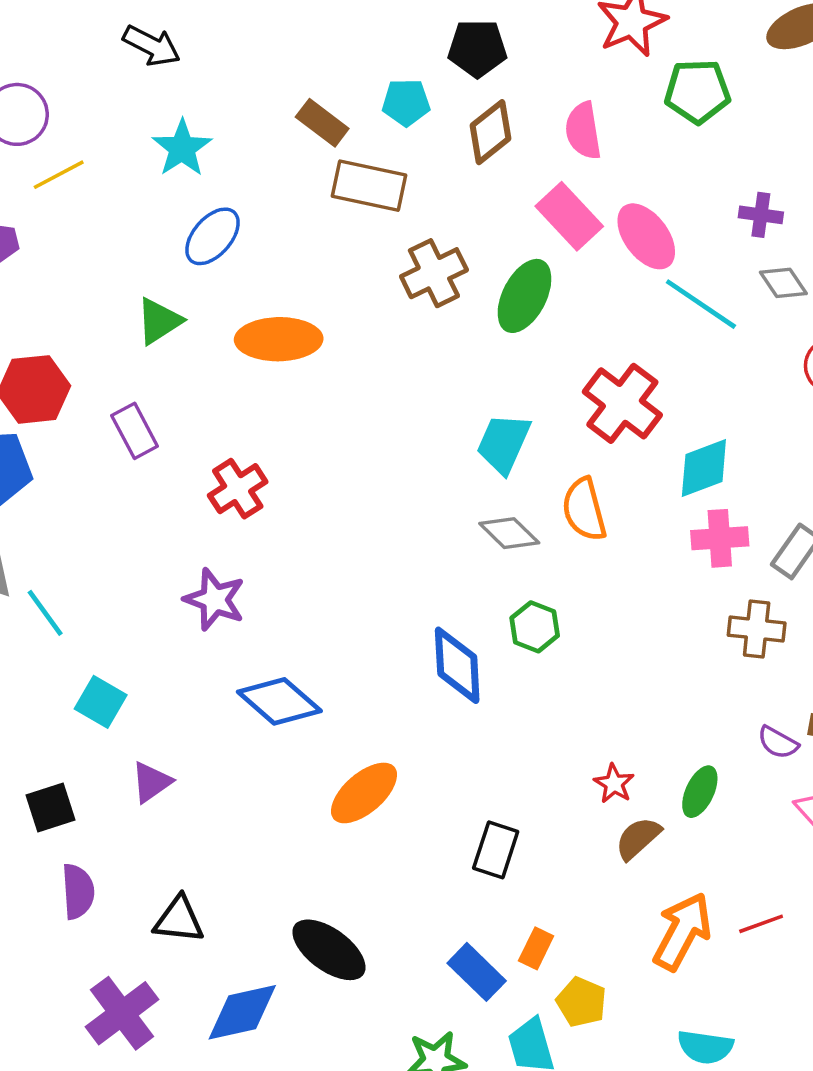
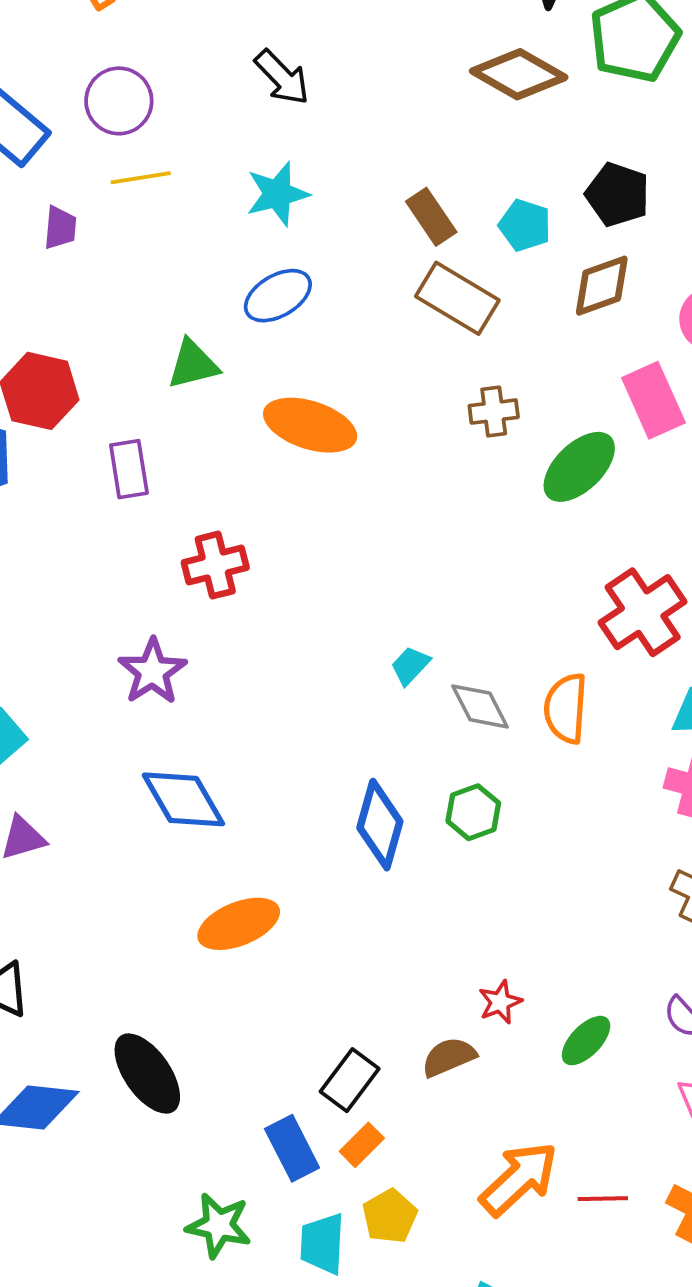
brown cross: (434, 273) -> (494, 412), size x0.7
cyan trapezoid: (504, 443) -> (410, 666), moved, size x0.6
brown semicircle: (638, 838) -> (449, 1057), moved
black rectangle: (496, 850) -> (350, 1080), moved

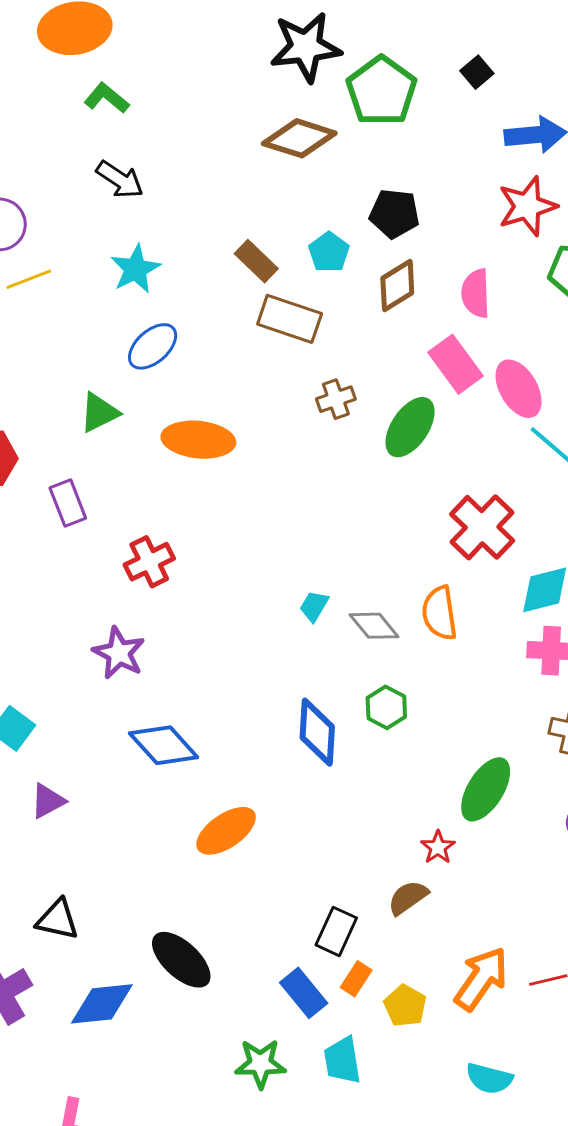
cyan pentagon: (525, 225) -> (329, 252), turned 30
green ellipse: (586, 1041) -> (486, 789), moved, size x1.5
yellow pentagon: (390, 1216) -> (405, 1006), moved

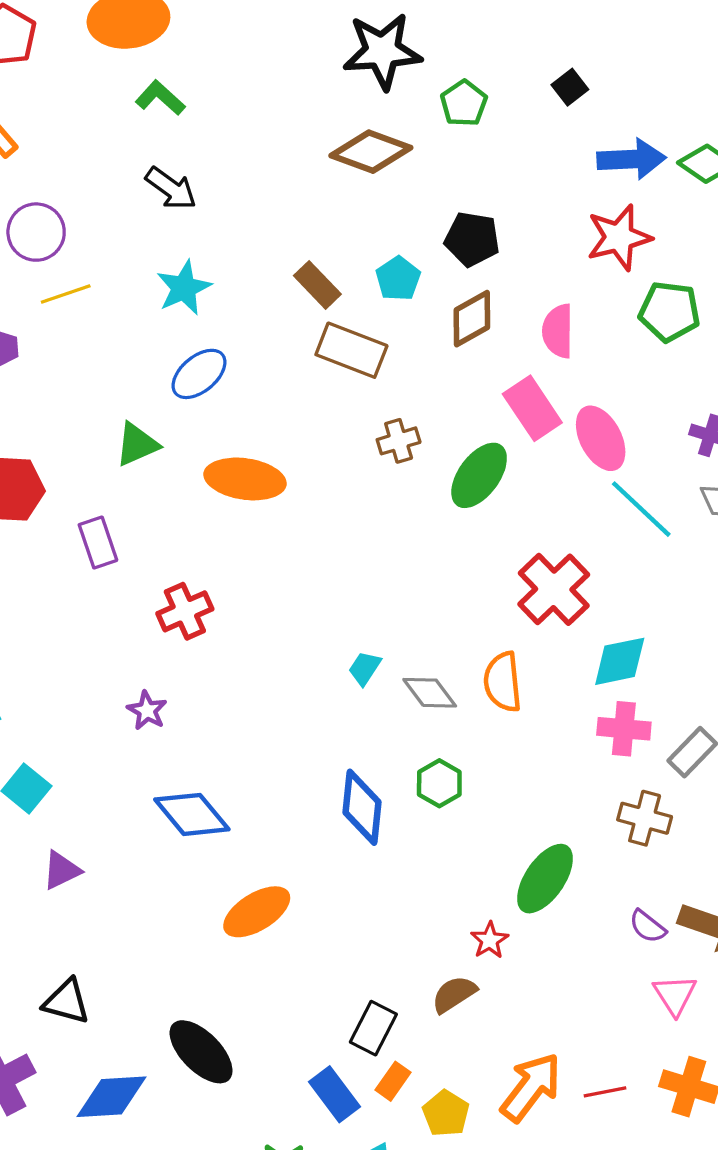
green pentagon: (382, 91) -> (464, 103), size x0.6
purple star: (119, 653) -> (147, 710), size x0.7

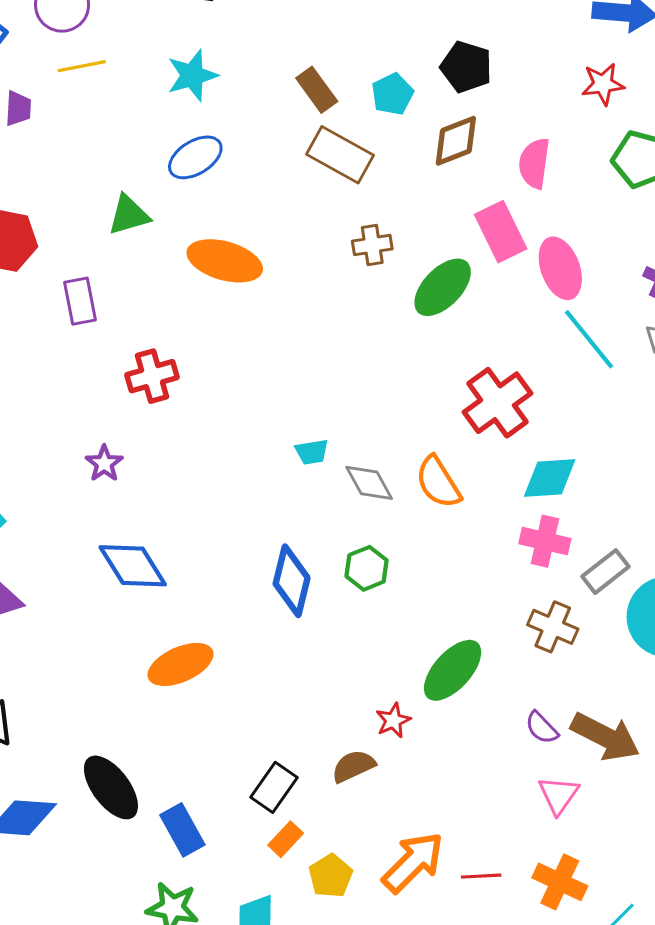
red star: (619, 237) -> (603, 84), size x0.7
cyan trapezoid: (365, 668) -> (312, 452), turned -140
orange semicircle: (503, 682) -> (438, 482), turned -34
blue rectangle: (334, 1094) -> (182, 830), moved

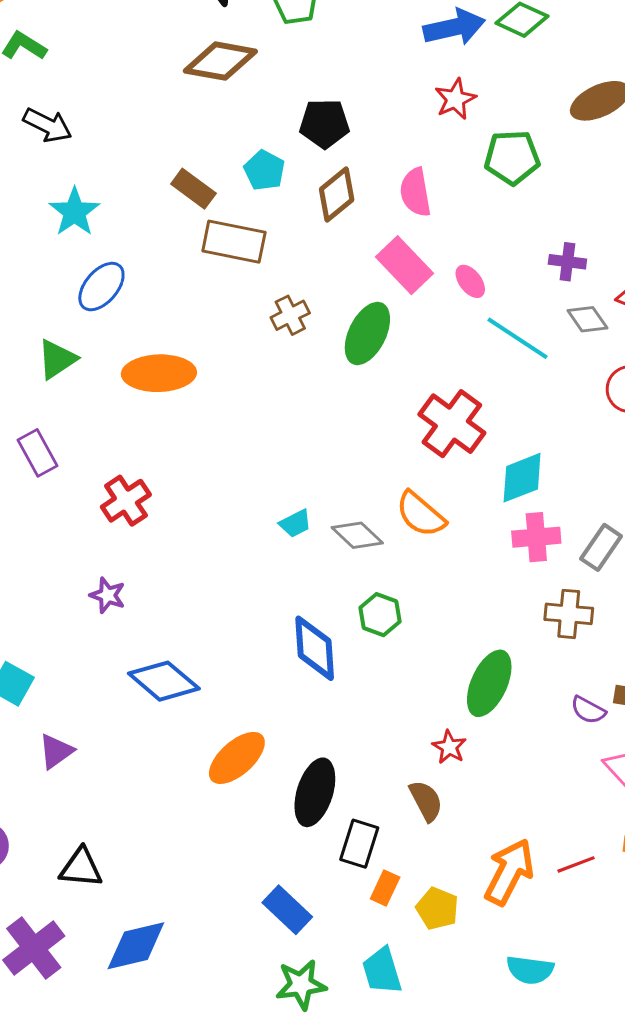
pink ellipse: (560, 268) -> (470, 281), size x0.6
brown semicircle: (353, 766) -> (426, 801), turned 105
black ellipse: (111, 787) -> (315, 792), moved, turned 72

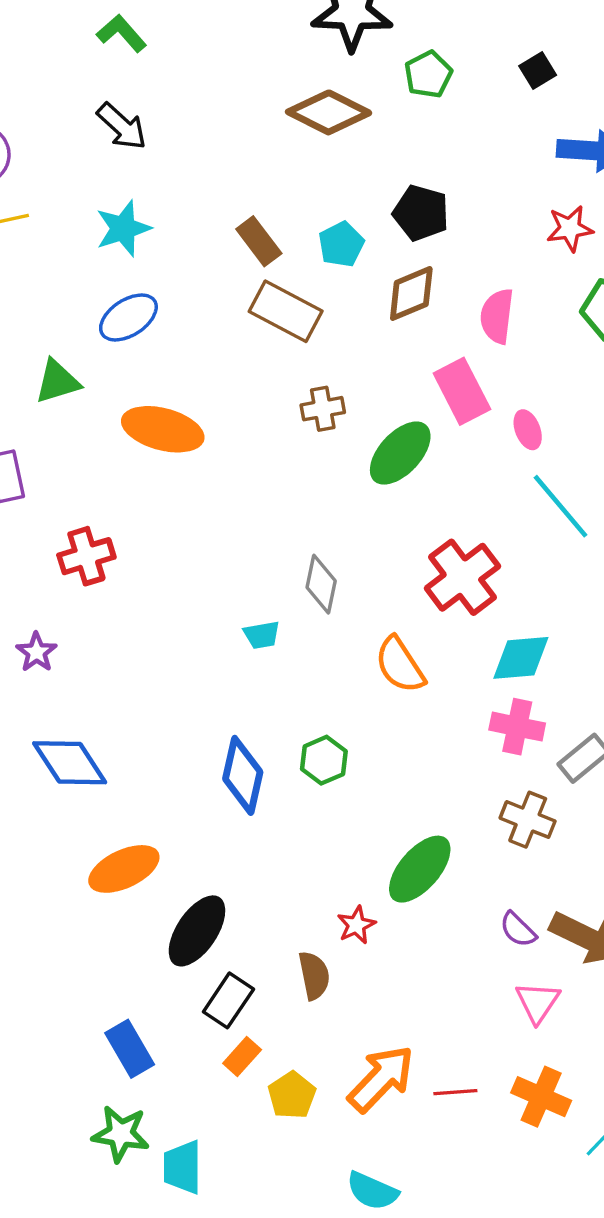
gray diamond: (357, 535) -> (321, 584), moved, turned 42
cyan trapezoid: (382, 971) -> (182, 1167), moved

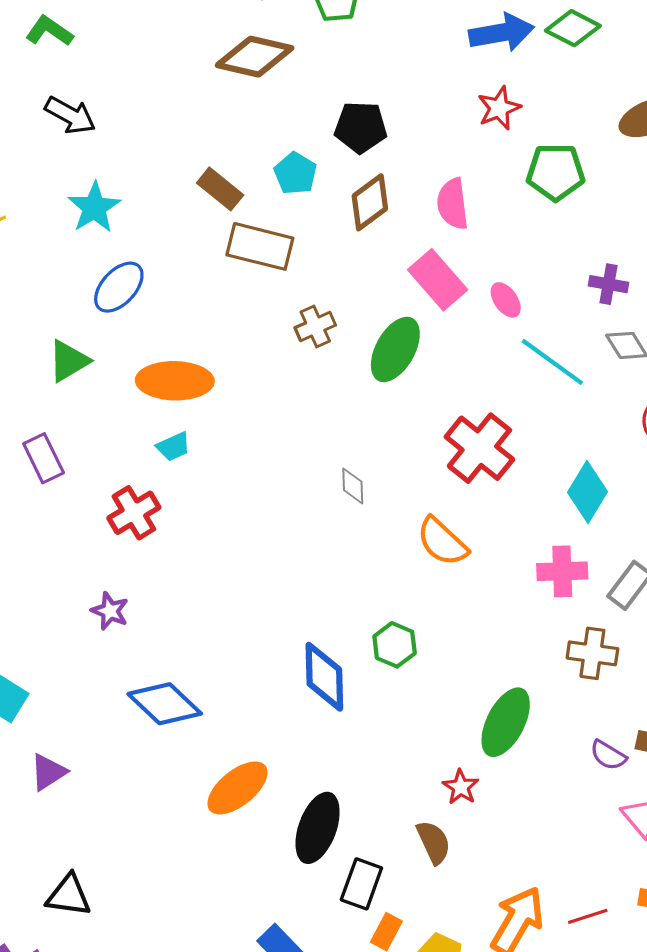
gray diamond: (321, 584) -> (353, 486), size x0.7
cyan trapezoid: (262, 635) -> (173, 447), moved
cyan diamond: (521, 658) -> (587, 492), moved, turned -40

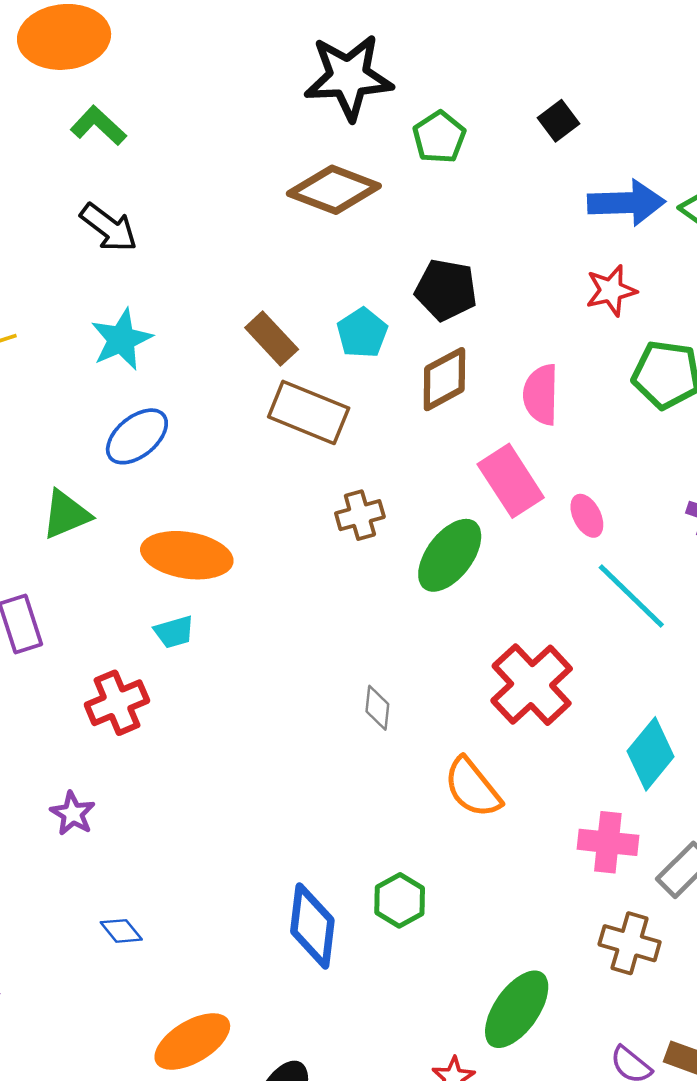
blue diamond: (165, 704) -> (121, 931), size x0.5

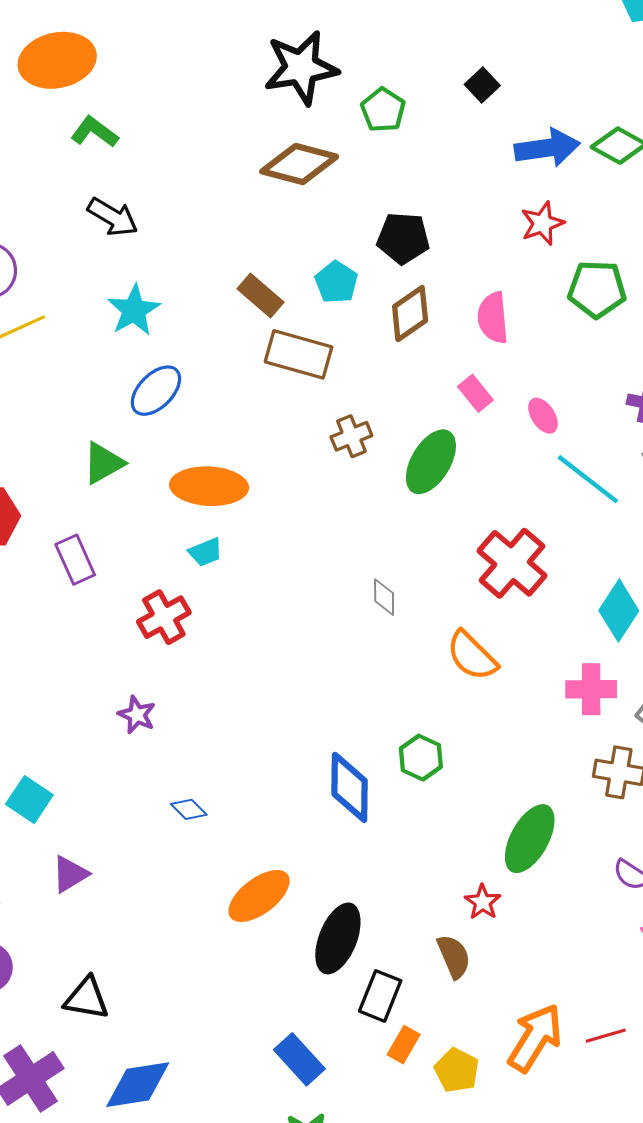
pink rectangle: (511, 481) -> (475, 393), size x0.6

